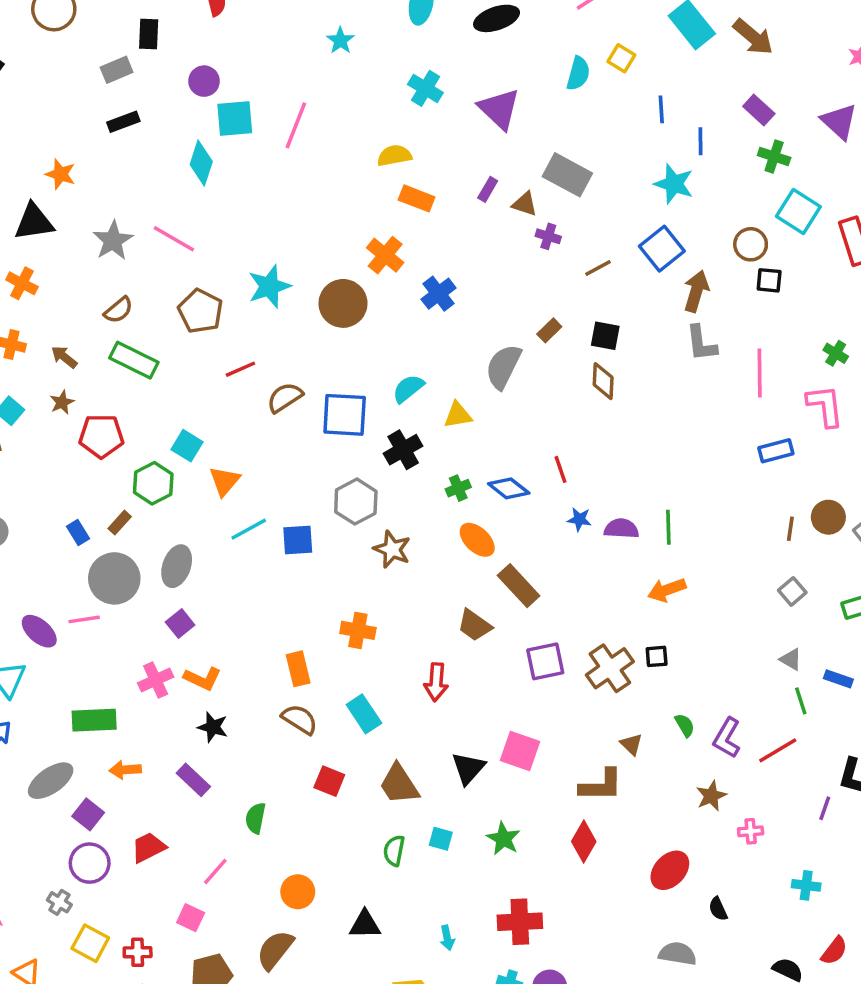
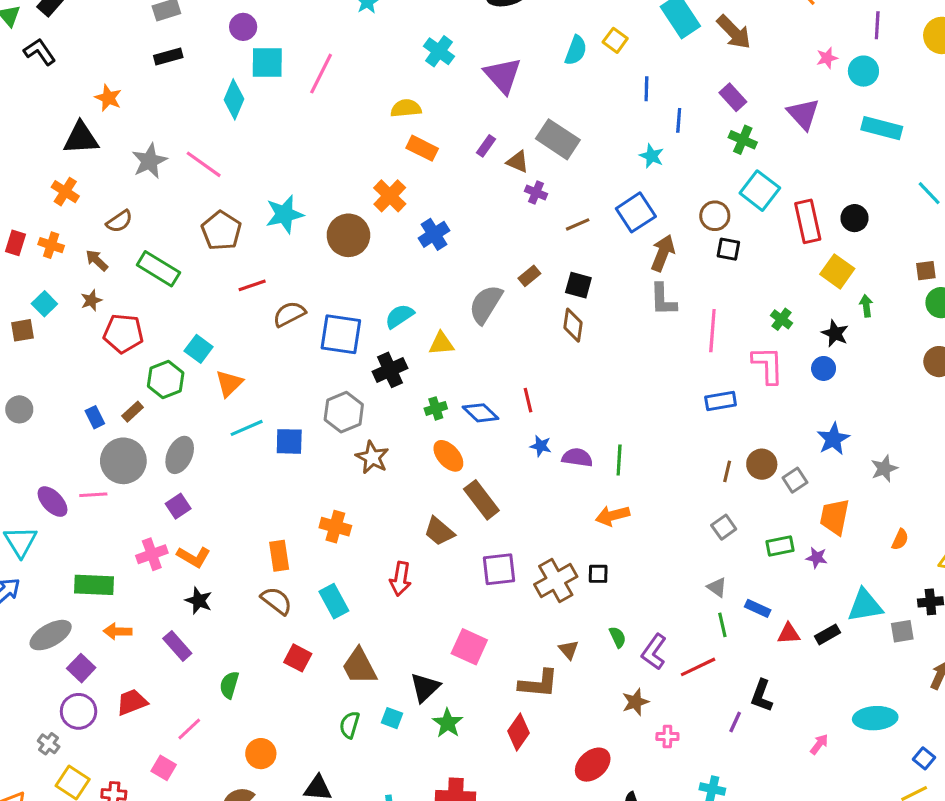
cyan star: (674, 184) -> (652, 156), size x0.7
brown semicircle: (118, 310) -> (119, 221), moved
black triangle: (468, 768) -> (425, 687), moved

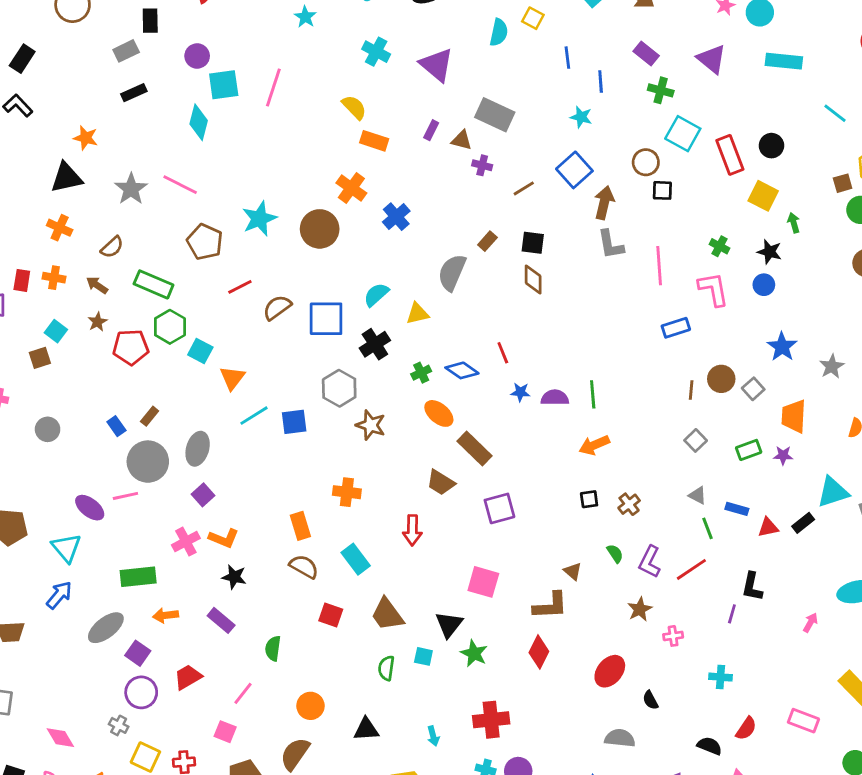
yellow semicircle: (406, 108) -> (354, 107), turned 60
green hexagon: (166, 380) -> (170, 327), moved
brown cross: (556, 581) -> (629, 504), moved, size x0.6

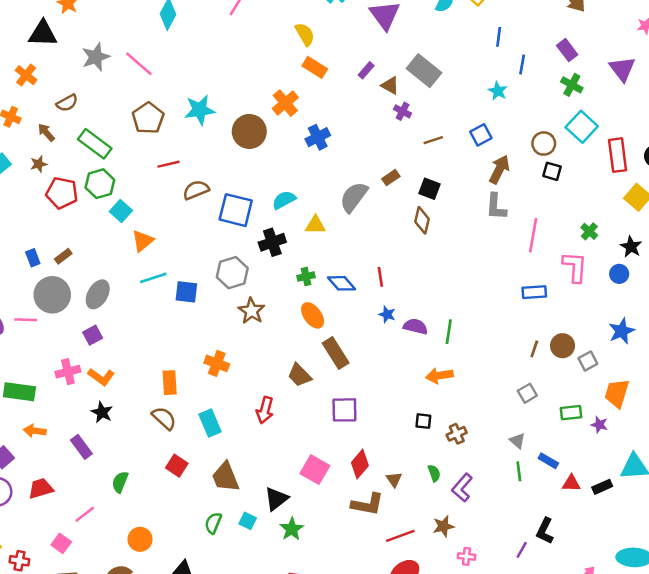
blue square: (574, 170) -> (481, 135), size x0.7
red line: (691, 569) -> (400, 536), moved
red diamond: (539, 652) -> (360, 464), moved

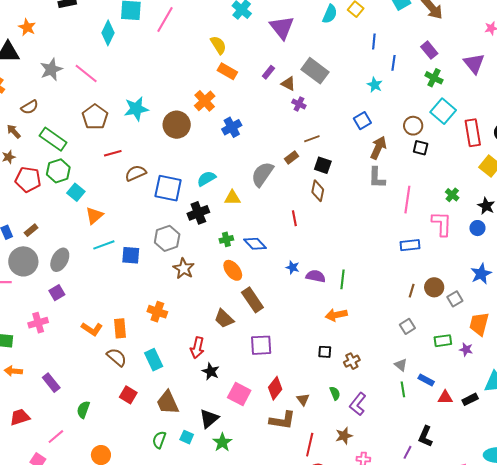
brown line: (433, 140) -> (312, 139), moved
red line: (380, 277) -> (294, 218), moved
orange L-shape: (101, 377) -> (92, 329), moved
black star: (102, 412) -> (211, 371), moved
red line: (400, 536) -> (310, 445), turned -55

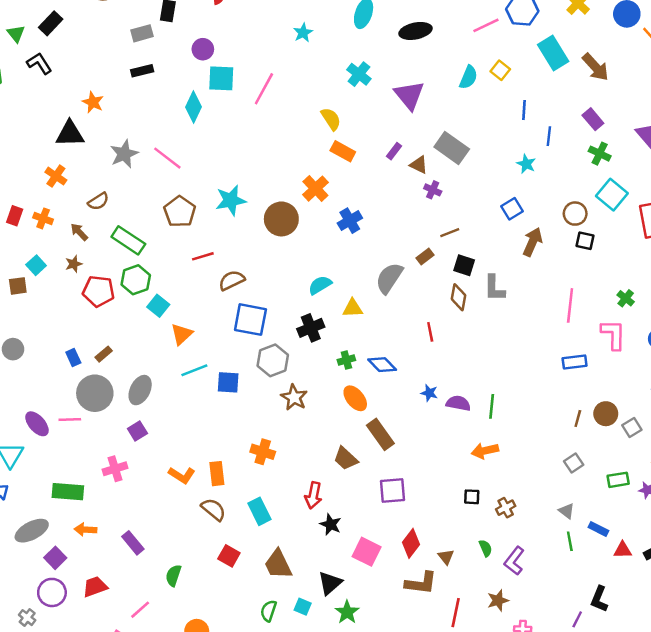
gray L-shape: (377, 178) -> (494, 288), moved
blue square: (168, 188) -> (250, 320), moved

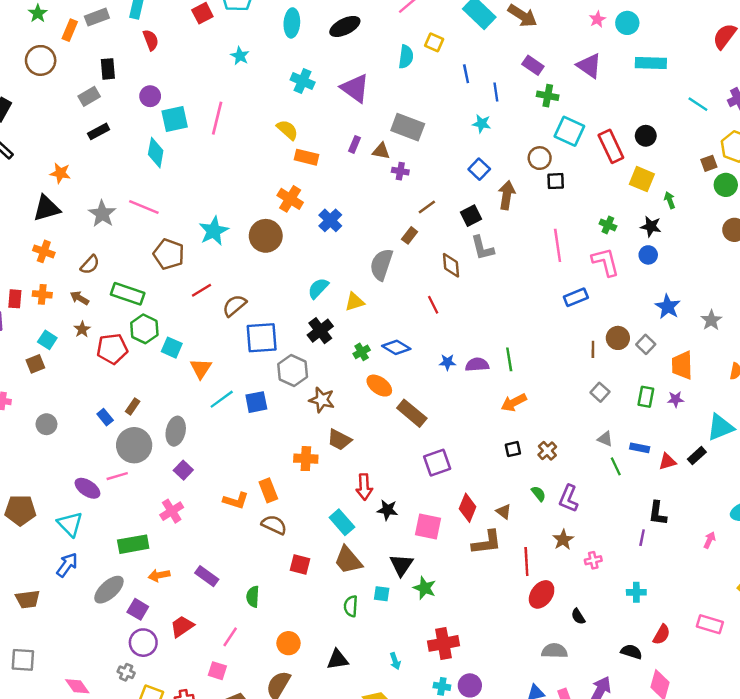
black square: (464, 265) -> (471, 216), moved, turned -30
brown trapezoid: (346, 459) -> (339, 440), moved
green rectangle: (618, 480) -> (646, 397), turned -55
cyan rectangle: (259, 511) -> (342, 522), moved

